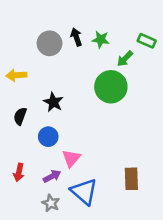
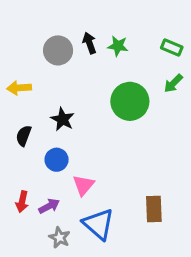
green arrow: (125, 59) -> (173, 83), moved
purple arrow: (52, 176) -> (49, 206), moved

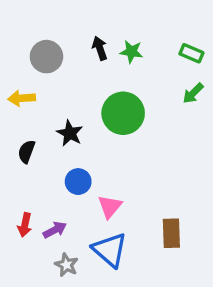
gray circle: (58, 50) -> (46, 57), moved
green circle: (130, 101) -> (123, 113), moved
blue circle: (57, 160) -> (78, 182), moved
pink triangle: (83, 185) -> (110, 207), moved

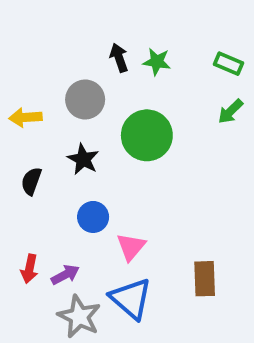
gray circle: (46, 57) -> (85, 99), moved
gray star: (66, 265) -> (79, 317), size x1.5

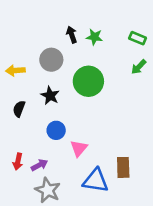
blue triangle: (131, 299) -> (96, 181), moved, turned -32

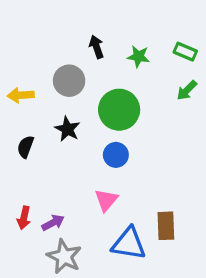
green star: (94, 37) -> (138, 56), moved
blue circle: (56, 130) -> (116, 155), moved

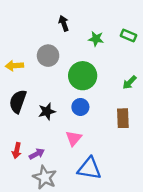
black arrow: (96, 47) -> (64, 23), moved
green arrow: (187, 90) -> (130, 82), moved
black star: (67, 129) -> (47, 111), moved, turned 30
black semicircle: (26, 147) -> (18, 101), size x1.5
brown rectangle: (166, 226) -> (123, 118), moved

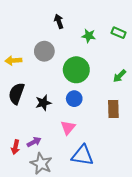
red arrow: (17, 151) -> (15, 147), moved

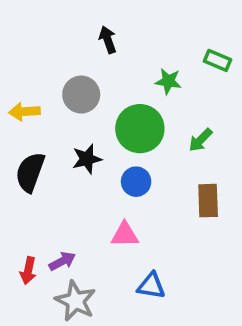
green star: (89, 36) -> (168, 81), moved
green arrow: (120, 76) -> (200, 140), moved
black star: (43, 103) -> (87, 159), moved
pink triangle: (68, 128) -> (125, 235), turned 49
blue triangle: (82, 155) -> (151, 286), size x0.7

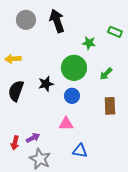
black arrow: (108, 40) -> (57, 21), size x1.6
gray circle: (81, 95) -> (26, 20), moved

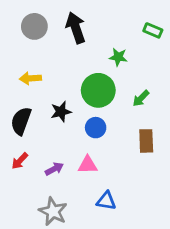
green rectangle: (115, 32) -> (153, 30), moved
yellow arrow: (13, 59) -> (30, 78), moved
purple arrow: (33, 138) -> (54, 169), moved
red arrow: (15, 143) -> (20, 161), moved, turned 32

